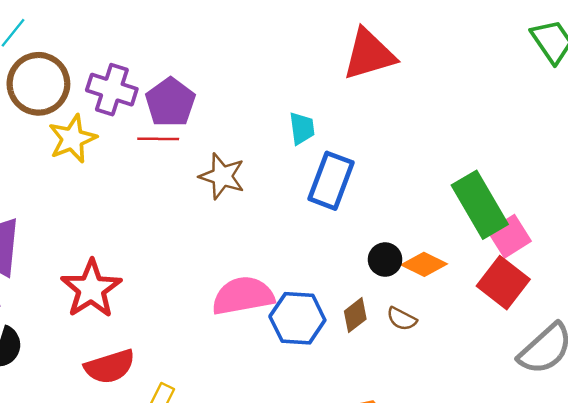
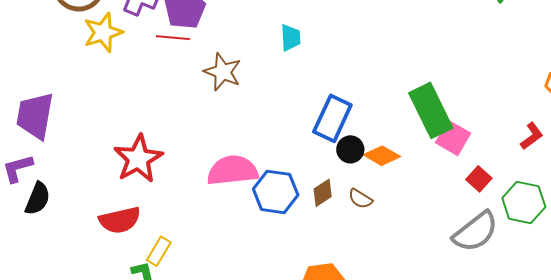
blue rectangle: (331, 181) -> (332, 118), moved
pink square: (510, 236) -> (453, 138), turned -32
red square: (503, 283) -> (479, 179), moved, size x0.6
red star: (91, 289) -> (138, 159), moved

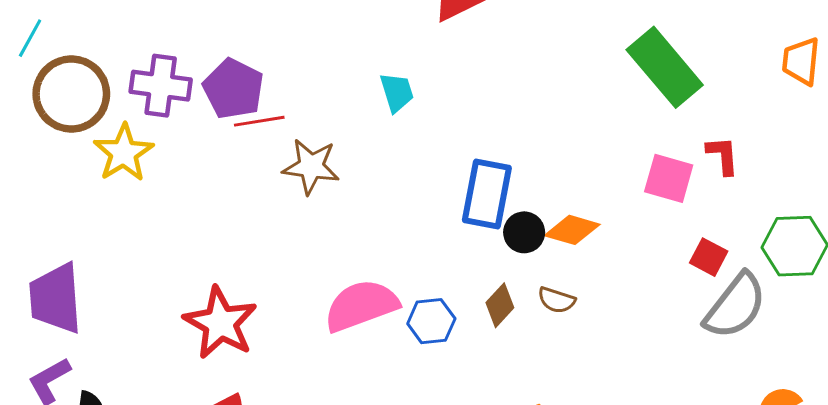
red line: (173, 38) -> (259, 121), moved
green rectangle: (431, 110) -> (665, 67), moved
red L-shape: (532, 136) -> (723, 155), moved, turned -44
red square: (479, 179) -> (709, 257), moved
blue hexagon: (276, 192) -> (431, 321), size x0.7

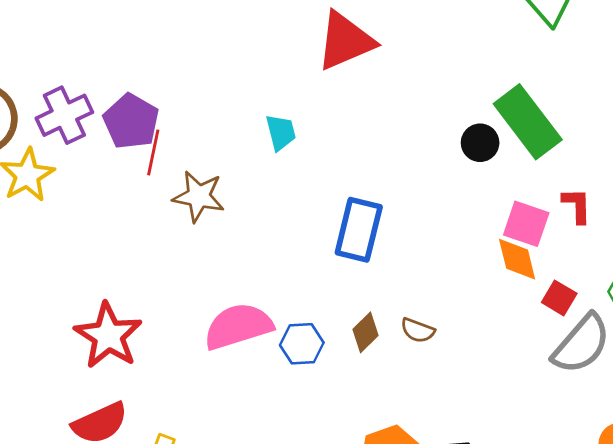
purple cross: (161, 86) -> (64, 115), turned -36
red line: (259, 121) -> (153, 152), turned -72
orange diamond: (572, 230) -> (517, 259), moved, turned 57
black circle: (524, 232) -> (480, 143), moved

